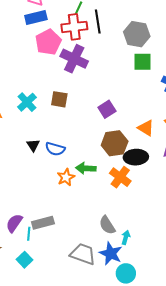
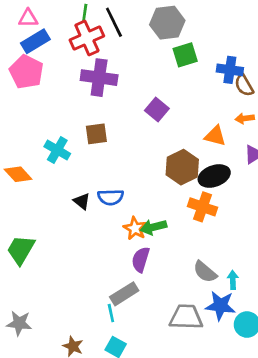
pink pentagon: (48, 42) -> (26, 72), moved
purple square: (107, 109) -> (157, 109), moved
green arrow: (86, 168) -> (153, 227), moved
purple semicircle: (14, 223) -> (141, 260), moved

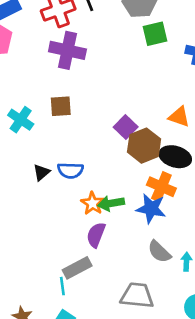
purple square: (157, 109) -> (126, 127), moved
black ellipse: (214, 176) -> (175, 157), turned 32
black triangle: (82, 201) -> (41, 172), turned 36
blue star: (220, 306) -> (151, 209), moved

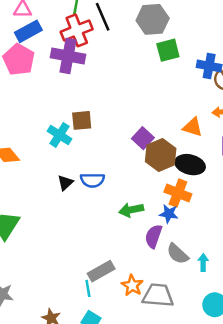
purple cross: (67, 50) -> (68, 56), moved
cyan cross: (21, 120) -> (60, 135), moved
orange star: (92, 203) -> (132, 285), moved
blue star: (151, 209) -> (169, 214), size x0.7
purple semicircle: (96, 235) -> (154, 236), moved

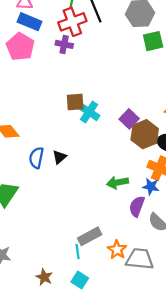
blue rectangle: (28, 31) -> (29, 22), turned 50
purple cross: (68, 56) -> (64, 44), size x0.6
cyan cross: (60, 135) -> (89, 112), moved
blue semicircle: (92, 180) -> (36, 158), moved, turned 100

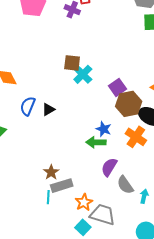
blue star: (151, 187) -> (104, 129), moved
brown star: (44, 277) -> (51, 172), moved
cyan square: (80, 280) -> (83, 227), moved

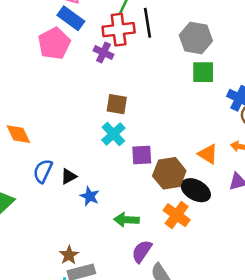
brown square: (72, 63) -> (117, 104), moved
purple square: (118, 87) -> (142, 155), moved, turned 30
blue star: (104, 129) -> (90, 196), moved

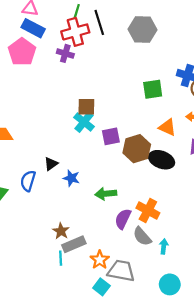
green square: (203, 72) -> (153, 89), moved
brown square: (117, 104) -> (86, 107), moved
blue semicircle: (43, 171) -> (28, 181), moved
orange cross: (177, 215) -> (148, 210), moved

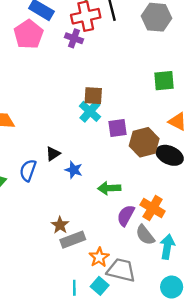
cyan arrow: (164, 246) -> (167, 247), size x1.5
cyan line: (61, 258) -> (74, 288), moved

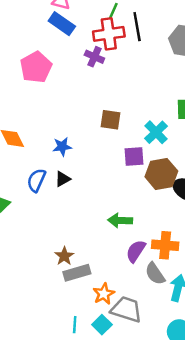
pink pentagon: (28, 34) -> (36, 67), moved
cyan cross: (90, 111) -> (156, 132), moved
blue semicircle: (28, 170) -> (36, 180), moved
blue star: (74, 170) -> (62, 147), moved, turned -30
orange cross: (153, 208) -> (165, 245), turned -30

